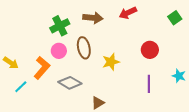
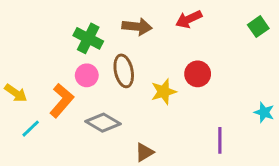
green cross: (60, 26) -> (88, 38), turned -36
red circle: (150, 50) -> (198, 74), moved
purple line: (149, 84) -> (220, 140), moved

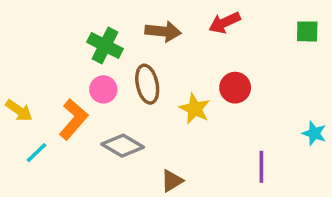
green square: (258, 27) -> (307, 31), turned 36
yellow star: (164, 92) -> (195, 109), turned -30

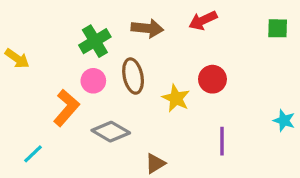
green cross: (105, 45) -> (95, 41), turned 32
yellow arrow: (19, 111) -> (17, 59), moved
cyan line: (37, 153) -> (33, 154), moved
purple line: (261, 167) -> (222, 141), moved

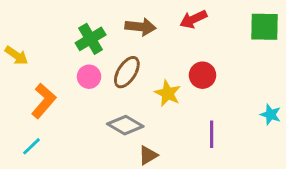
green square: (278, 28) -> (265, 27), size x1.5
brown ellipse: (133, 76) -> (127, 72), turned 44
orange L-shape: (66, 108) -> (44, 101), moved
gray diamond: (111, 132) -> (125, 125), moved

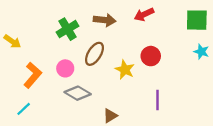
pink circle: (89, 77) -> (65, 68), moved
cyan star: (271, 115) -> (201, 52), moved
gray diamond: (125, 125) -> (78, 93), moved

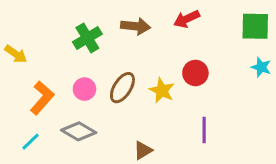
brown ellipse: (94, 54) -> (122, 88), moved
gray diamond: (78, 93) -> (79, 131), moved

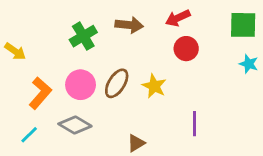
red circle: (195, 73) -> (186, 49), moved
pink circle: (84, 89) -> (81, 85), size x1.4

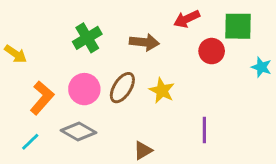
brown arrow: (129, 25) -> (144, 42), moved
green square: (243, 25) -> (238, 26), moved
red circle: (186, 49) -> (212, 51), moved

